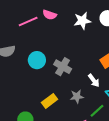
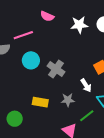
pink line: (28, 22) -> (23, 35), moved
yellow rectangle: (50, 101) -> (40, 102), turned 42

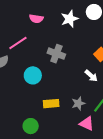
cyan circle: (31, 60) -> (33, 75), moved
gray cross: (56, 69) -> (56, 54), moved
gray star: (68, 100) -> (78, 103), moved

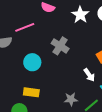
white star: (70, 19) -> (80, 15), turned -30
yellow rectangle: (51, 104) -> (31, 92), moved

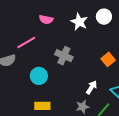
white arrow: (89, 75) -> (92, 87), moved, turned -104

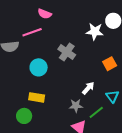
pink semicircle: (46, 19) -> (45, 14), moved
white star: (79, 22) -> (95, 31), moved, turned -30

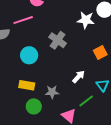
gray star: (76, 106) -> (52, 92), moved
green circle: (24, 116) -> (34, 106), moved

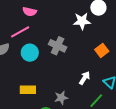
cyan circle: (29, 55) -> (30, 53), moved
yellow rectangle: (27, 85) -> (28, 90), moved

